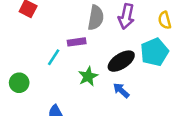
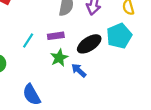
purple rectangle: (77, 42) -> (56, 36), moved
blue arrow: (121, 90) -> (79, 70), moved

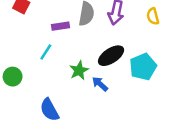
purple rectangle: (56, 36) -> (61, 26), moved
cyan pentagon: (119, 36) -> (143, 67), moved

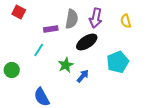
black ellipse: (111, 56) -> (87, 42), moved
blue arrow: (100, 84) -> (83, 76), turned 88

